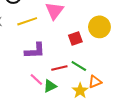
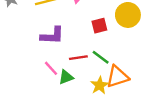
orange triangle: (95, 82) -> (117, 77), size x1.5

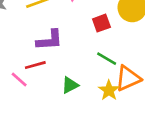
red line: (78, 58) -> (35, 65), moved
pink line: (51, 68) -> (19, 79), moved

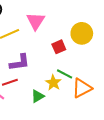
yellow star: (109, 90) -> (53, 83), moved

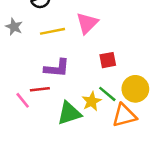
yellow circle: (82, 33) -> (135, 89), moved
green triangle: (38, 96) -> (69, 113), size x1.5

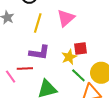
yellow line: (52, 31) -> (38, 23), turned -66
yellow star: (92, 101) -> (69, 57), moved

